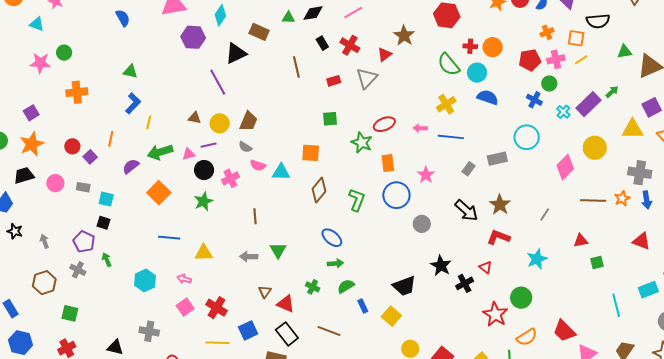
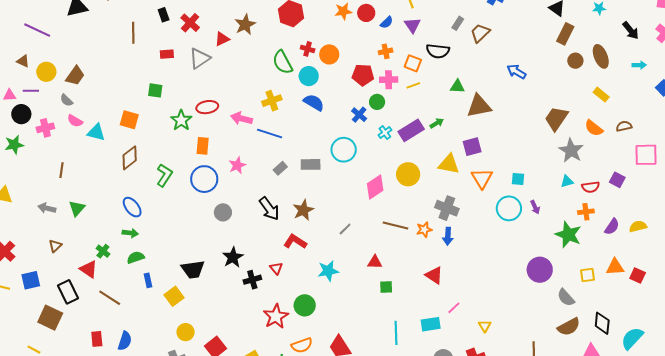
purple line: (218, 82) -> (37, 30), moved, turned -48
pink arrow: (420, 128) -> (242, 119), size x1.5
red triangle: (286, 304) -> (89, 269), moved

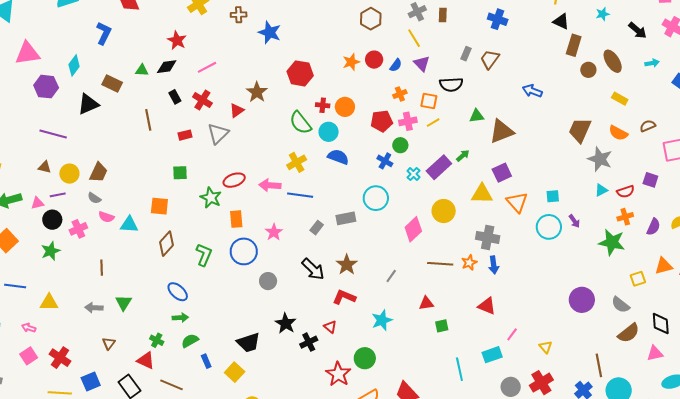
purple circle: (540, 270) -> (582, 300), moved

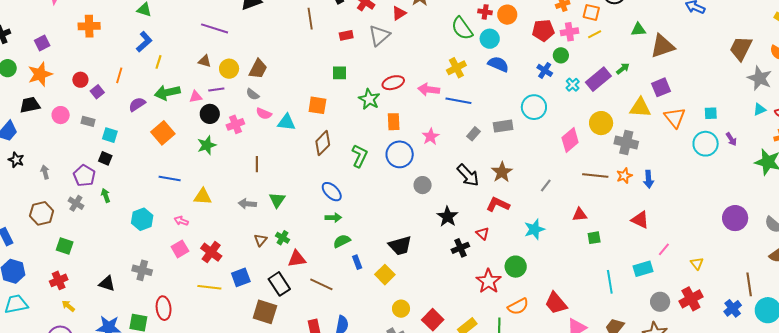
gray cross: (488, 237) -> (626, 143), moved
black star: (286, 323) -> (447, 217), moved
green cross: (157, 340) -> (282, 238), moved
red triangle: (146, 361) -> (297, 259), turned -36

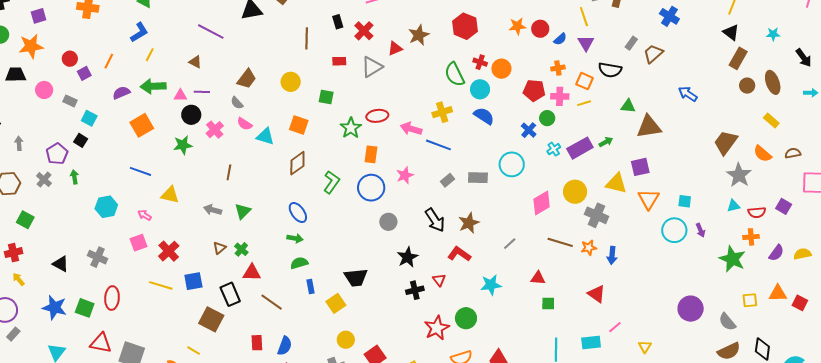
yellow circle: (229, 69) -> (291, 82), moved
pink cross: (235, 124) -> (215, 130), turned -30

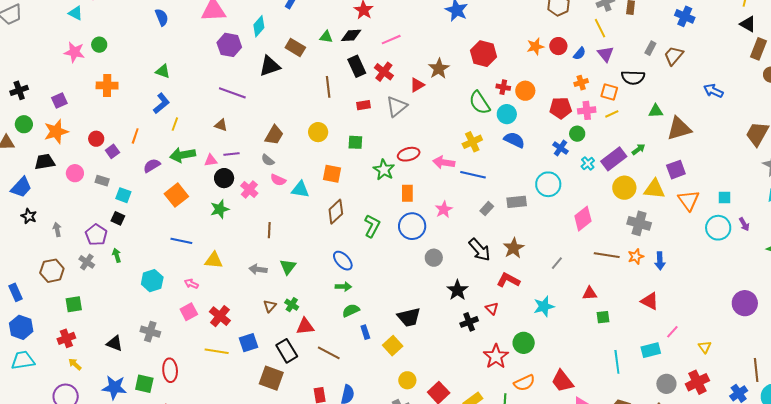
black rectangle: (338, 22) -> (357, 66), size x1.5
yellow circle: (575, 192) -> (624, 188), moved
green square: (25, 220) -> (74, 304), turned -30

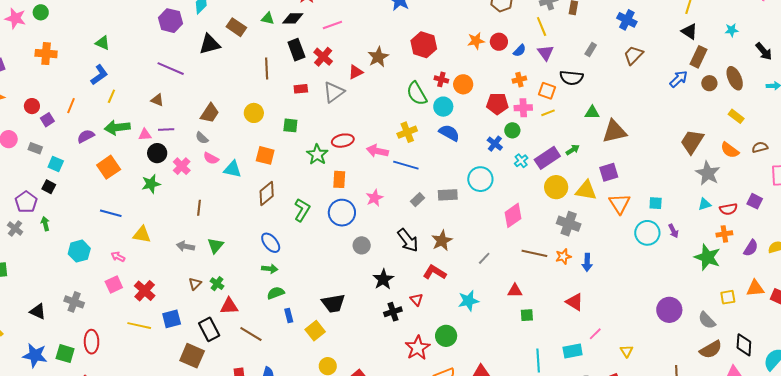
brown trapezoid: (674, 56) -> (633, 55), moved
blue arrow: (713, 91) -> (679, 79), moved, turned 108

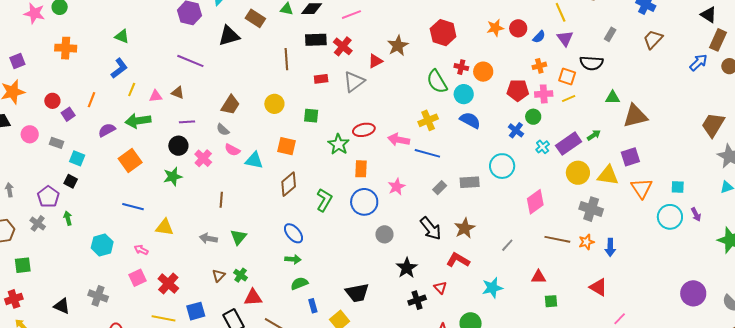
black rectangle: (296, 50) -> (316, 40), turned -70
pink triangle: (145, 135) -> (156, 96), moved

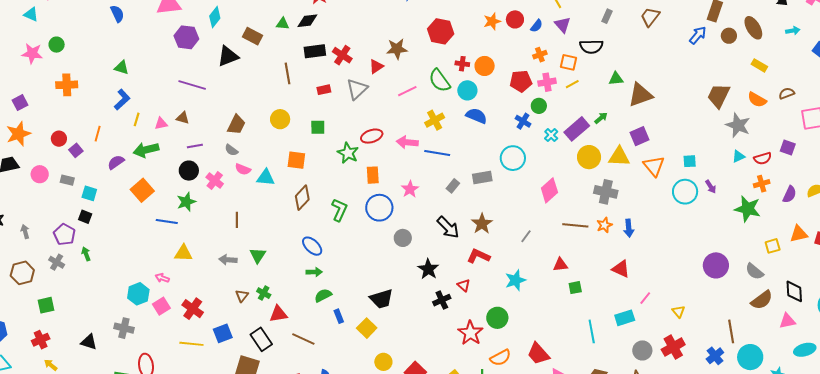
pink line: (351, 15) -> (407, 91), moved
brown star: (398, 46) -> (397, 49), turned 30
blue line: (133, 207) -> (167, 221), moved
cyan hexagon: (102, 245) -> (138, 294), moved

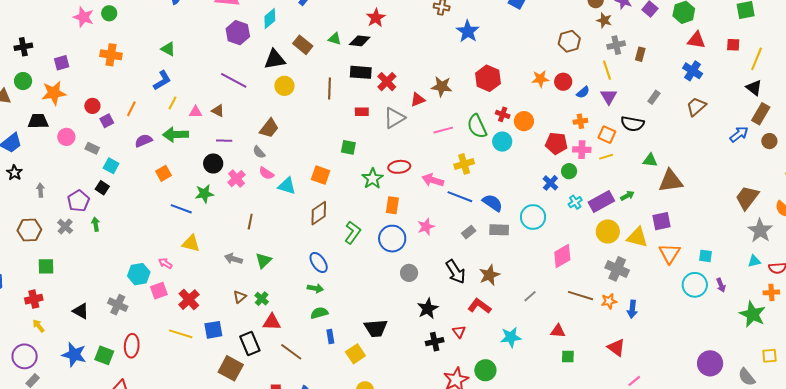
blue semicircle: (476, 116) -> (492, 203), moved
yellow circle: (280, 119) -> (284, 86), moved
orange square: (142, 190) -> (164, 173), size x0.7

